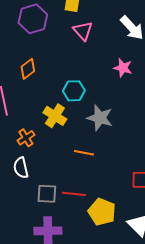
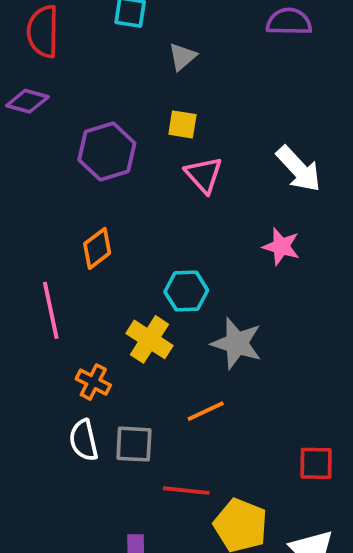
orange cross: (26, 138) -> (93, 382), turned -30
orange line: (84, 153) -> (206, 411), turned -36
gray square: (47, 194) -> (134, 444), moved

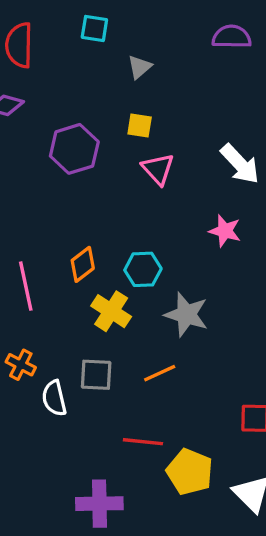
orange diamond: (97, 248) -> (83, 264), moved
orange cross: (93, 382) -> (21, 365), moved
gray square: (134, 444) -> (96, 375), moved

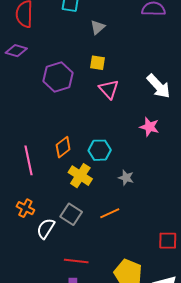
gray star: (186, 315) -> (126, 178), size x0.6
gray square: (96, 375) -> (71, 214), turned 30
white semicircle: (54, 398) -> (46, 228), turned 45
red line: (143, 442) -> (76, 261), moved

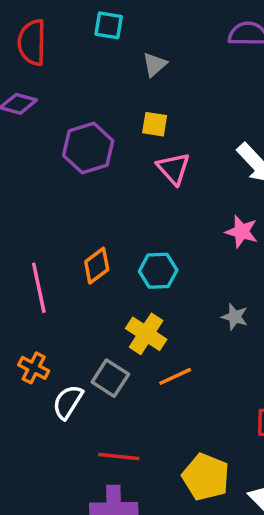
yellow cross: (80, 176) -> (146, 334), moved
gray star: (126, 178) -> (235, 317), moved

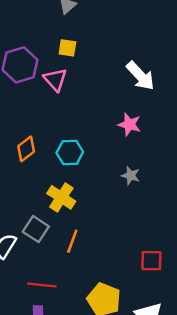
pink triangle: (173, 169) -> (55, 79), moved
gray star: (235, 317) -> (131, 176), moved
orange line: (175, 376) -> (72, 241), moved, turned -45

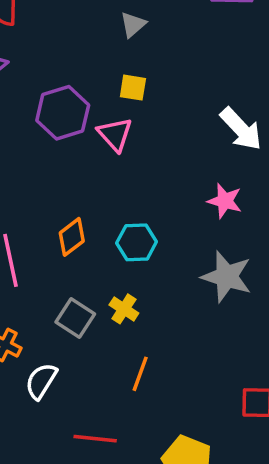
gray star: (131, 176) -> (227, 277), size x1.8
yellow cross: (61, 197) -> (124, 309), size x0.7
gray square: (36, 229) -> (75, 318), moved

